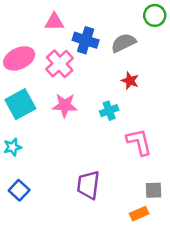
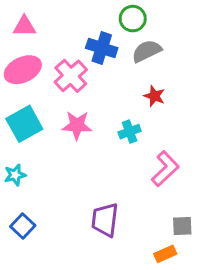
green circle: (155, 15) -> (133, 19), moved
pink triangle: (54, 22) -> (24, 26), moved
pink L-shape: (139, 142) -> (165, 169), turned 60

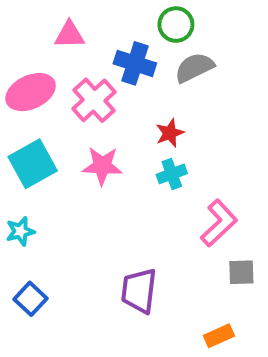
pink triangle: (24, 26) -> (69, 35), moved
red star: (154, 96) -> (170, 133), moved, turned 30
gray square: (182, 226) -> (241, 272), moved

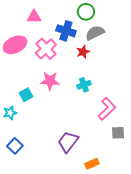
red star: (170, 133) -> (83, 52), moved
cyan square: (33, 164) -> (26, 95), moved, size x0.6
purple trapezoid: (139, 291) -> (68, 142), turned 30
orange rectangle: (219, 336) -> (92, 164), moved

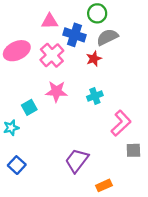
pink triangle: (34, 17) -> (50, 21), moved

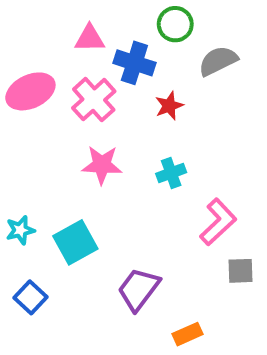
gray semicircle: (107, 37) -> (218, 61), moved
cyan square: (29, 107) -> (75, 242), moved, size x1.5

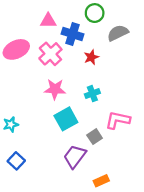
pink L-shape: (218, 222) -> (118, 120), turned -125
cyan square: (75, 242) -> (66, 119), moved
gray square: (240, 271) -> (95, 137), moved, turned -32

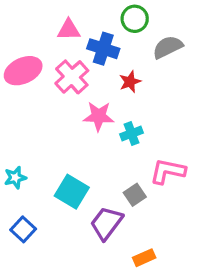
pink star: (55, 89) -> (99, 116), moved
cyan square: (66, 119) -> (72, 192), moved, turned -30

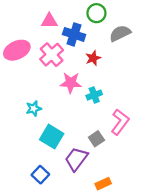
pink L-shape: (168, 171) -> (120, 122), turned 115
cyan star: (15, 178) -> (34, 108), moved
blue square: (23, 229) -> (40, 175), moved

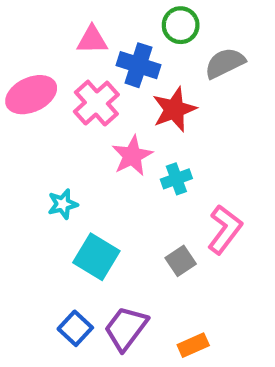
red star: (93, 58) -> (174, 109), size x1.5
pink star: (71, 83) -> (132, 156), turned -30
purple trapezoid: (76, 159) -> (126, 328), moved

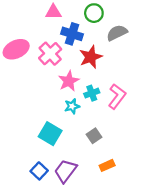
pink triangle: (92, 40) -> (53, 12), moved
cyan star: (63, 204) -> (72, 106), moved
pink L-shape: (225, 229) -> (117, 96), moved
orange rectangle: (193, 345) -> (107, 165), moved

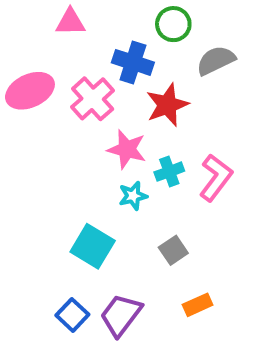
pink triangle: (53, 12) -> (70, 22), moved
pink star: (69, 81) -> (127, 149), turned -30

